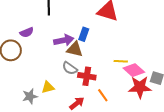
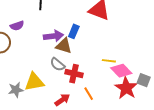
yellow triangle: (48, 87) -> (34, 82), size x1.5
red star: (140, 87) -> (126, 88), turned 30

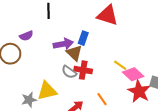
brown triangle: (64, 46) -> (74, 53), turned 30
yellow line: (109, 61) -> (120, 65), turned 32
red cross: (74, 74) -> (83, 70), moved

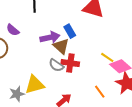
purple semicircle: (26, 36) -> (13, 30), turned 64
blue rectangle: (83, 38) -> (70, 31), turned -48
orange line: (102, 99) -> (100, 92), moved

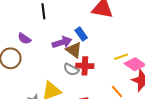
yellow line: (107, 57) -> (121, 57), turned -48

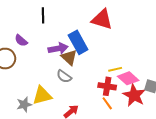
blue rectangle: (81, 34) -> (78, 42), size x1.6
red cross: (85, 66) -> (107, 86), moved

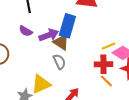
purple semicircle: (21, 40) -> (26, 31), moved
blue rectangle: (78, 42) -> (67, 26), turned 55
gray semicircle: (64, 76) -> (59, 62), turned -140

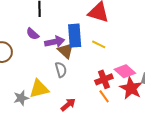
blue rectangle: (67, 26) -> (75, 36), turned -30
yellow line: (108, 46) -> (99, 44), moved, turned 40
red cross: (103, 64) -> (104, 79), turned -30

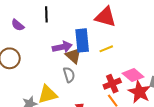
purple semicircle: (33, 34) -> (18, 25), moved
yellow line: (99, 44) -> (106, 49), turned -48

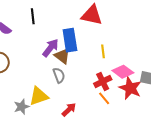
purple arrow: (62, 47) -> (51, 48), turned -36
yellow line: (106, 49) -> (103, 51), moved, turned -72

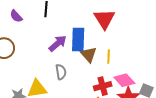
red triangle: (92, 15) -> (104, 19), turned 35
brown triangle: (62, 56) -> (89, 55), moved

